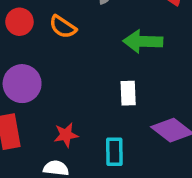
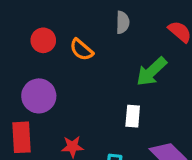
green arrow: (143, 41) -> (151, 72), turned -52

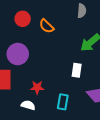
gray semicircle: (123, 22) -> (82, 11), moved

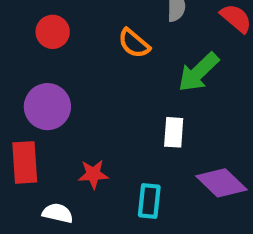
orange semicircle: (47, 26) -> (134, 43), moved
white semicircle: (28, 105) -> (58, 213), moved

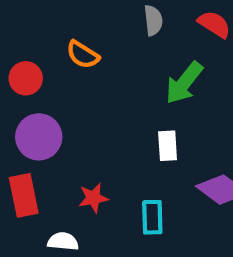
red circle: (53, 32) -> (26, 78), moved
orange semicircle: (134, 43) -> (83, 55), moved

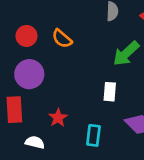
orange semicircle: (83, 55) -> (62, 39), moved
red star: (93, 198) -> (58, 118), turned -30

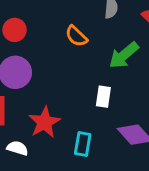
orange semicircle: (62, 39) -> (76, 36), moved
red star: (58, 118) -> (44, 122), size x1.5

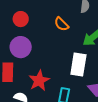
white rectangle: (103, 97) -> (78, 64), size x1.6

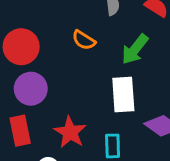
red circle: (21, 19) -> (21, 47), size x1.5

